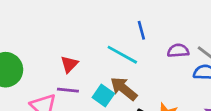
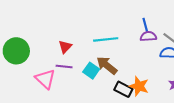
blue line: (141, 30) -> (145, 25), moved
cyan line: (122, 55) -> (106, 39), turned -35

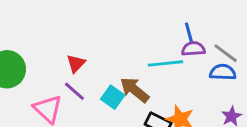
cyan line: (106, 39) -> (165, 63), moved
purple line: (64, 66) -> (74, 91), turned 35

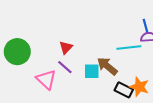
cyan square: (113, 97) -> (92, 71), turned -35

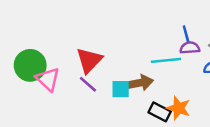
red triangle: (66, 47) -> (89, 60), size x1.6
brown arrow: (107, 66) -> (140, 83), turned 130
pink triangle: (46, 80) -> (48, 79), moved

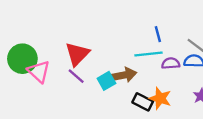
blue line: (186, 34) -> (158, 34), moved
purple semicircle: (190, 48) -> (171, 63), moved
cyan square: (121, 89) -> (106, 81), turned -30

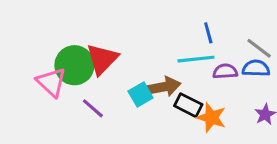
green circle: (22, 59) -> (74, 65), moved
purple line: (76, 76) -> (93, 108), moved
black rectangle: (143, 102) -> (188, 105), moved

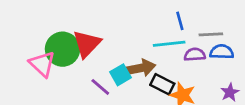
gray line: (259, 48) -> (211, 34), moved, turned -40
purple line: (93, 108) -> (100, 87), moved

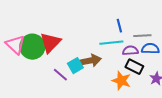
pink triangle: (42, 64) -> (15, 45), moved
black rectangle: (162, 84) -> (134, 67), moved

